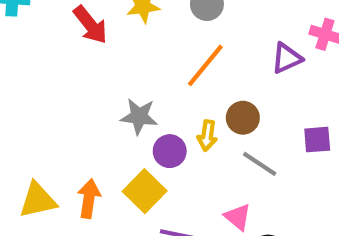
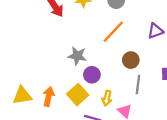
yellow arrow: (207, 136) -> (107, 98), moved
gray line: (260, 164) -> (138, 84), turned 60

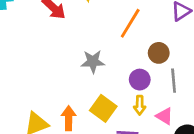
purple circle: (92, 75) -> (140, 80), moved

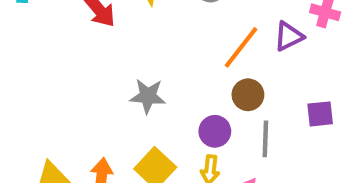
orange line: (130, 23) -> (241, 47), moved

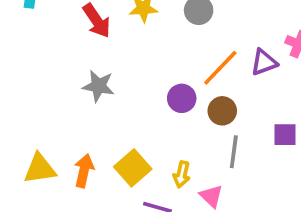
gray star: (148, 96) -> (98, 86), moved
purple circle: (215, 131) -> (182, 98), moved

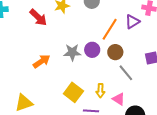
gray star: (98, 86) -> (72, 52), moved
gray line: (234, 152) -> (126, 73), turned -36
orange arrow: (84, 171) -> (42, 61), moved, turned 54

